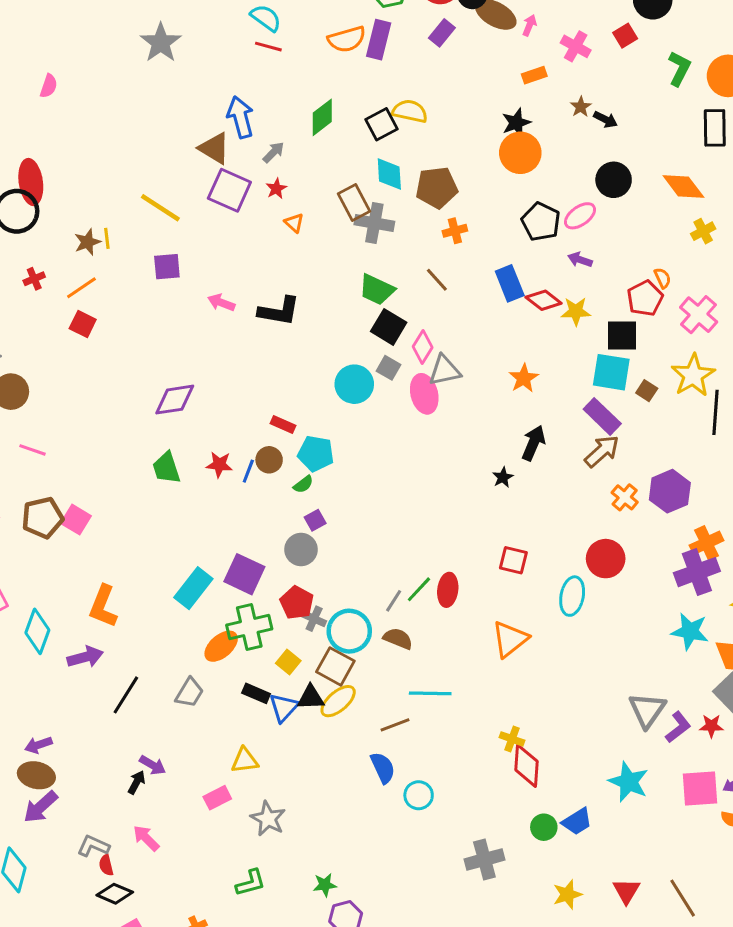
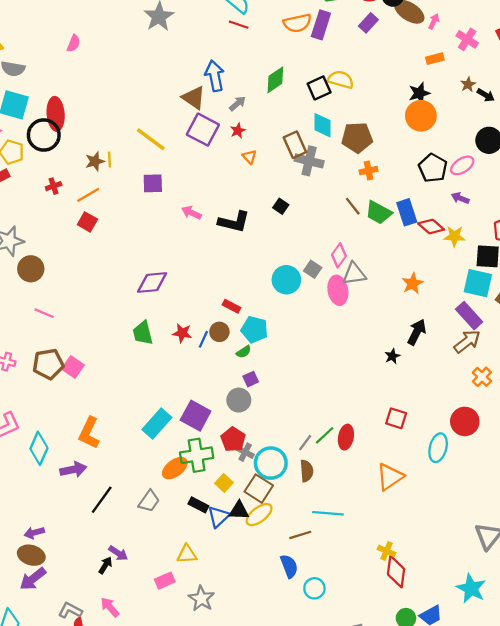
green trapezoid: (377, 290) -> (379, 213), moved
black square: (389, 327) -> (281, 206), moved, size x0.6
brown semicircle: (398, 638) -> (307, 471), turned 60

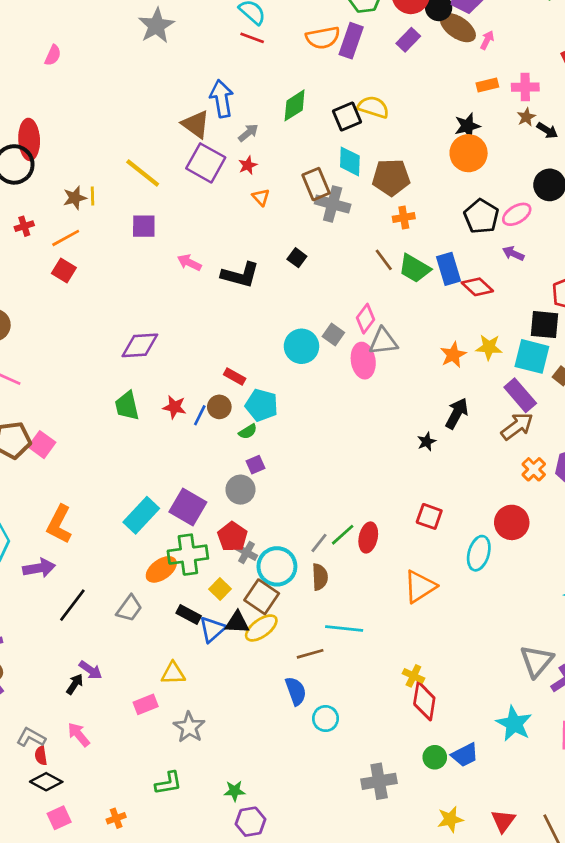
pink cross: (467, 39) -> (525, 87), moved, turned -35
yellow star: (454, 236) -> (489, 347), moved

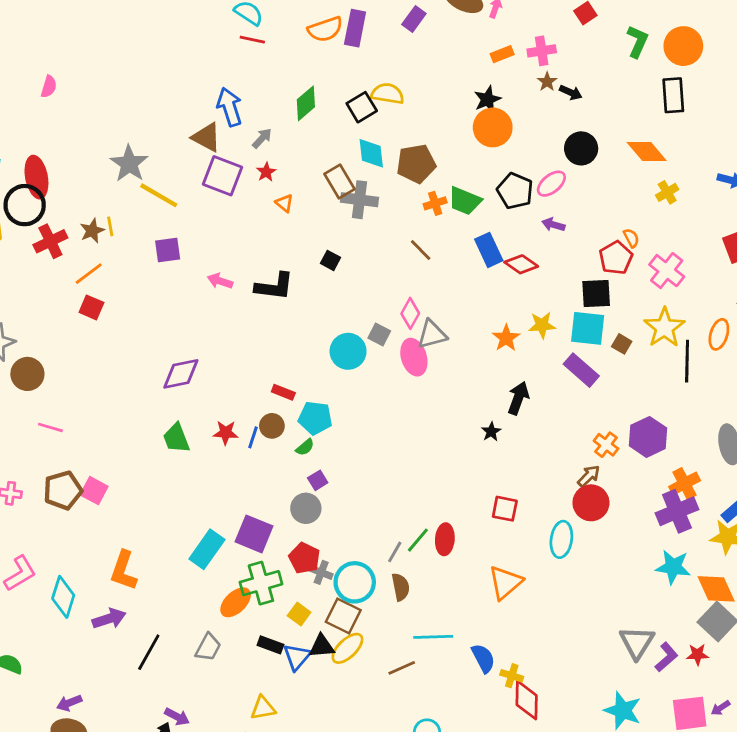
gray star: (156, 26) -> (129, 164), moved
red cross: (24, 226) -> (50, 241), moved, size x1.6
green trapezoid: (415, 268) -> (465, 201), moved
brown arrow: (517, 426) -> (589, 476), moved, size x0.7
blue semicircle: (296, 691) -> (483, 658), moved

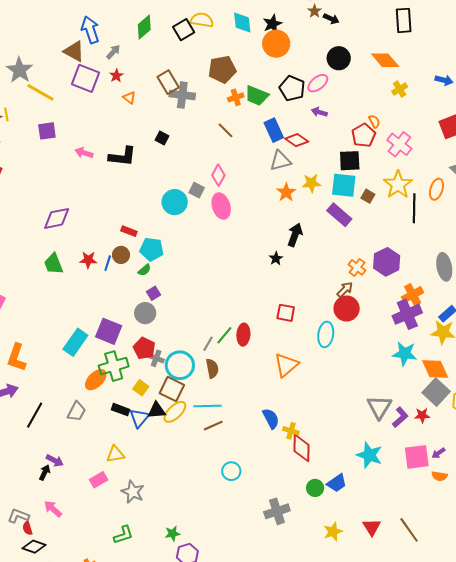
cyan diamond: (371, 153) -> (242, 23), moved
gray triangle: (432, 334) -> (280, 161), moved
cyan line: (433, 637) -> (208, 406), moved

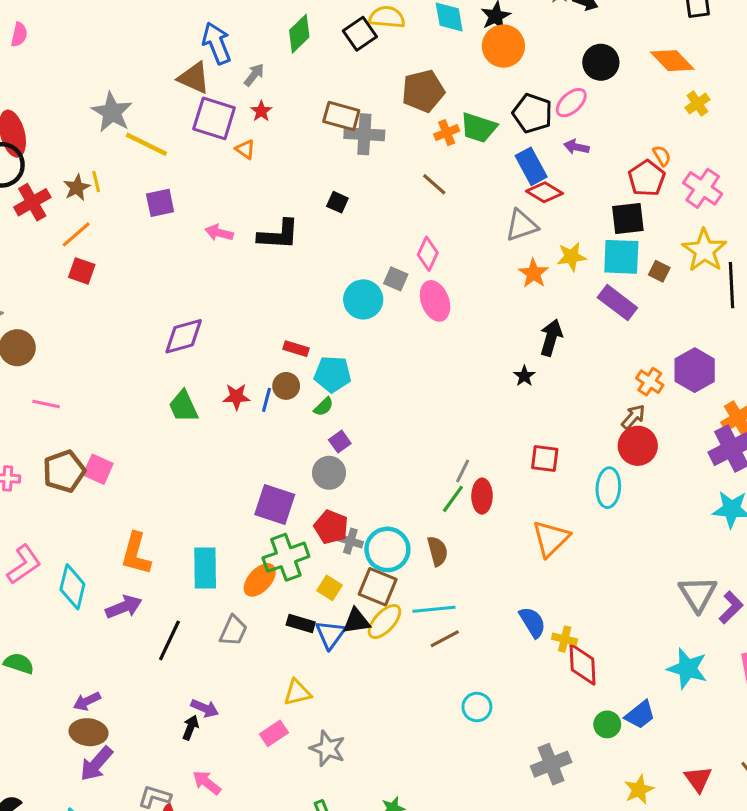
brown rectangle: (168, 82) -> (341, 116), turned -40
orange triangle: (129, 98) -> (245, 149), moved
blue rectangle: (274, 130) -> (531, 166), moved
cyan rectangle: (75, 342) -> (205, 568), moved, turned -32
gray line: (208, 344) -> (463, 471), moved

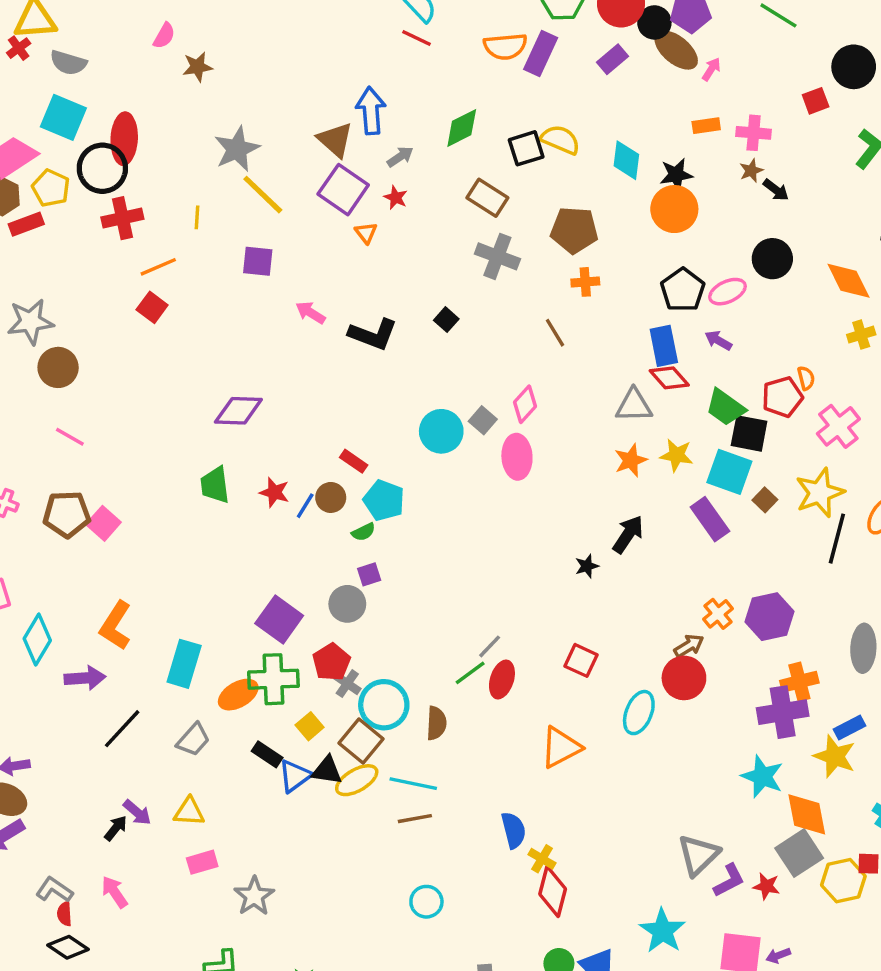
red star: (261, 111) -> (396, 198), turned -30
brown rectangle: (341, 116) -> (487, 198), moved
green trapezoid: (479, 128) -> (725, 407), moved
brown star: (77, 188) -> (198, 67), moved
yellow triangle: (297, 692) -> (189, 812), moved

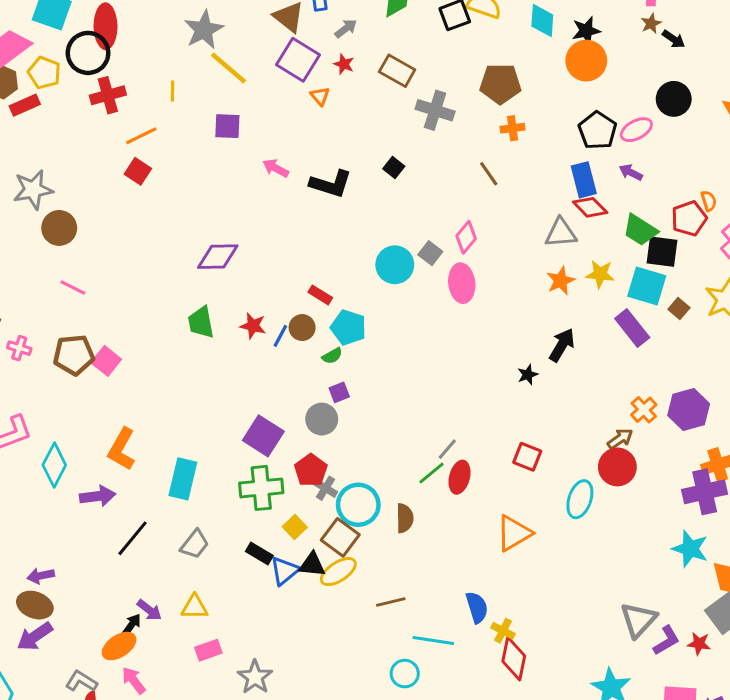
brown rectangle: (487, 198) -> (397, 71), moved
orange ellipse: (238, 695) -> (119, 646), moved
cyan line: (413, 784) -> (433, 640), moved

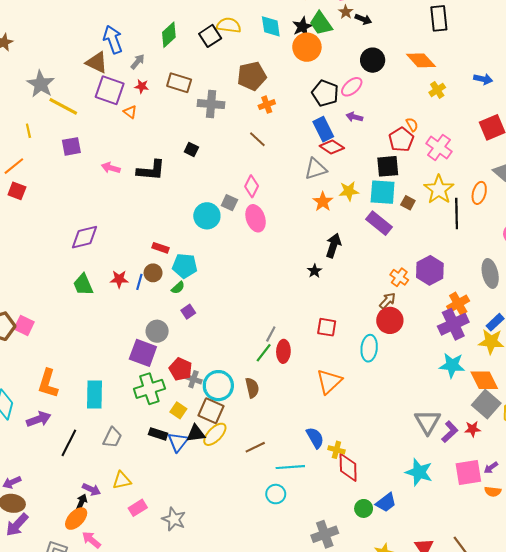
green trapezoid: (640, 230) -> (321, 23), moved, turned 35
gray circle: (322, 419) -> (157, 331), moved

